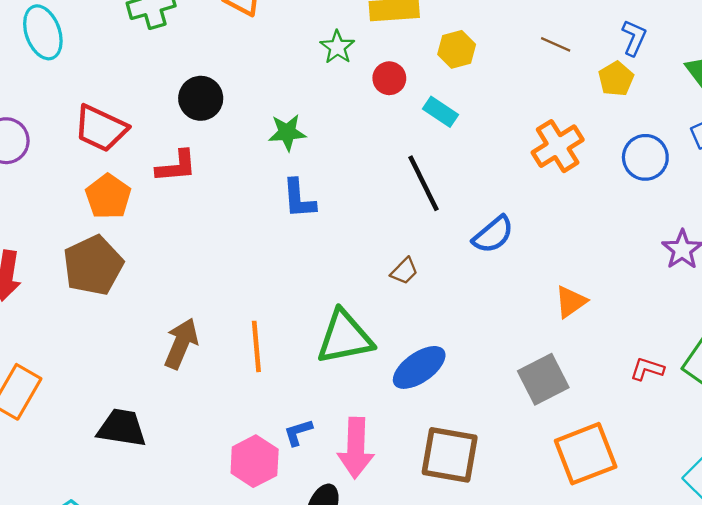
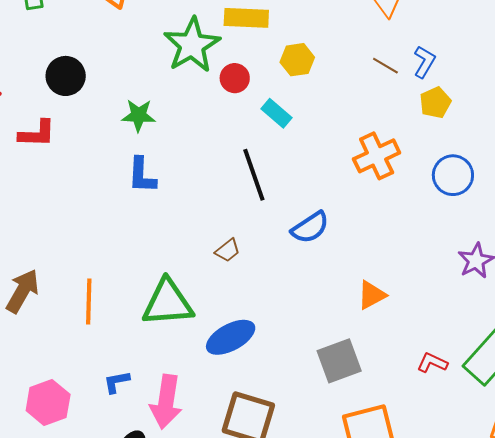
blue L-shape: (634, 38) -> (424, 62), moved
green star: (337, 47) -> (192, 45), size x1.8
pink hexagon: (255, 461) -> (48, 402), moved

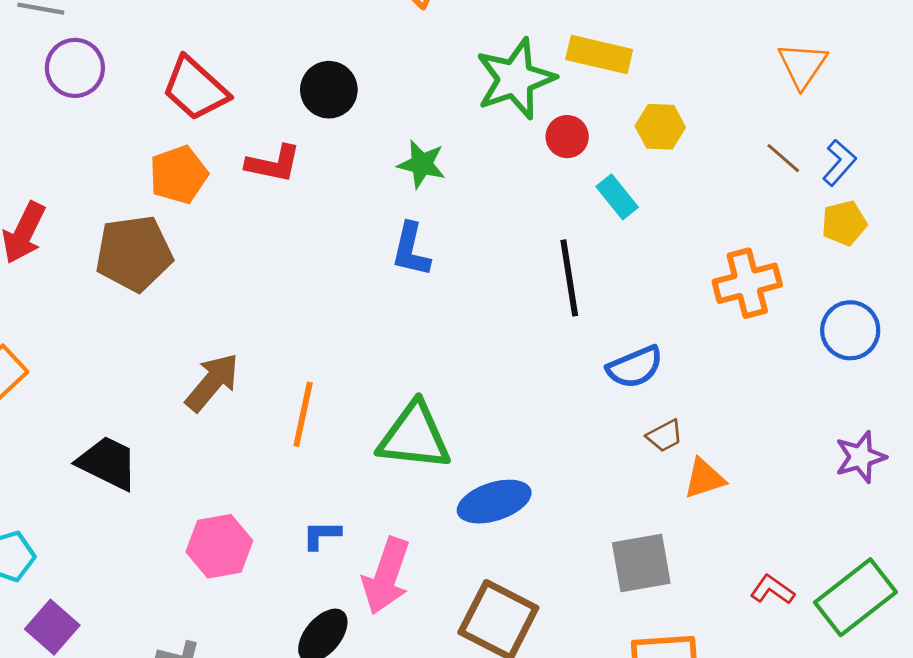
brown trapezoid: (228, 250) -> (665, 436), moved

